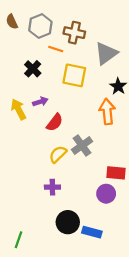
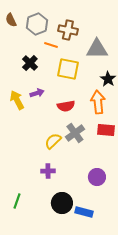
gray triangle: (106, 53) -> (97, 49), turned 35
red semicircle: (55, 122) -> (66, 106), moved, turned 42
red rectangle: (116, 173) -> (106, 130), moved
green line: (18, 240) -> (17, 201), moved

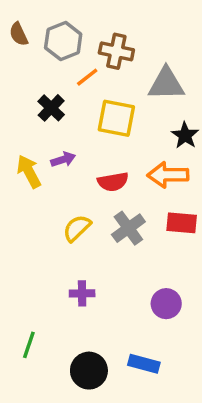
orange line: (51, 45) -> (87, 77), turned -56
orange arrow: (98, 102) -> (168, 175), turned -85
yellow semicircle: (53, 141) -> (77, 228), moved
black circle: (62, 203) -> (89, 371), moved

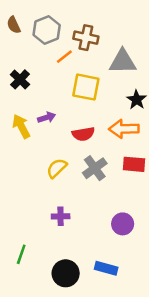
black cross: (51, 108) -> (20, 79), moved

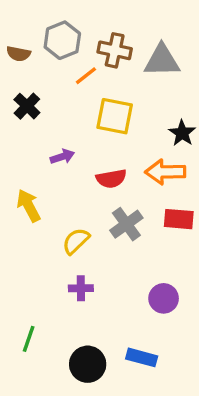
brown semicircle: (14, 25) -> (18, 54), moved, turned -54
gray triangle: (123, 62) -> (162, 60), moved
yellow arrow: (21, 126) -> (29, 206), moved
yellow semicircle: (57, 168) -> (76, 241), moved

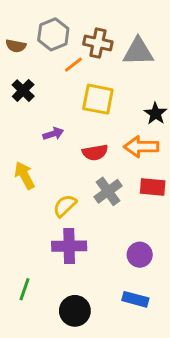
purple cross: (81, 288) -> (69, 246), size x1.6
blue rectangle: (142, 357) -> (135, 299), moved

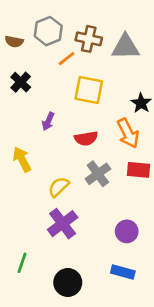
purple arrow: (53, 134) -> (48, 121), turned 132
orange arrow: (141, 147) -> (128, 133), turned -116
purple cross: (69, 246) -> (63, 224), turned -36

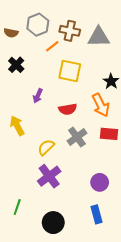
blue rectangle: (123, 272) -> (97, 214), turned 60

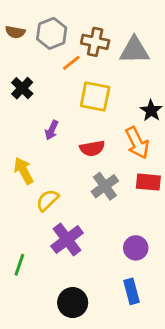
brown semicircle: (11, 33) -> (15, 32), moved
yellow semicircle: (46, 147) -> (47, 200), moved
green line: (17, 207) -> (19, 265), moved

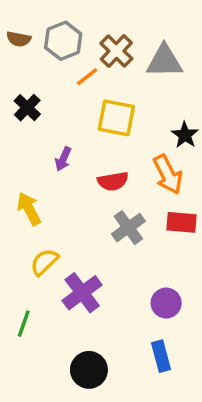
brown cross: (95, 42) -> (116, 51), turned 32
yellow semicircle: (47, 200) -> (44, 262), moved

